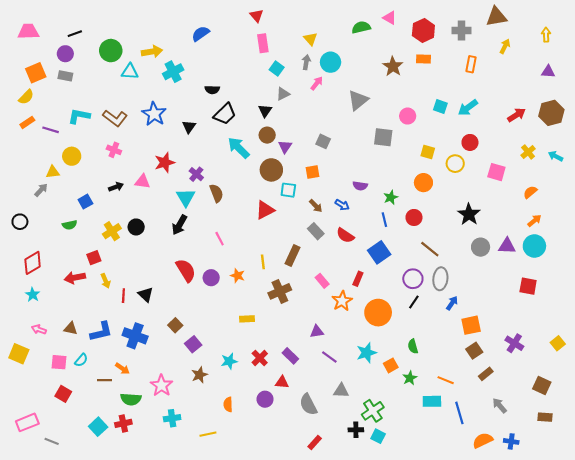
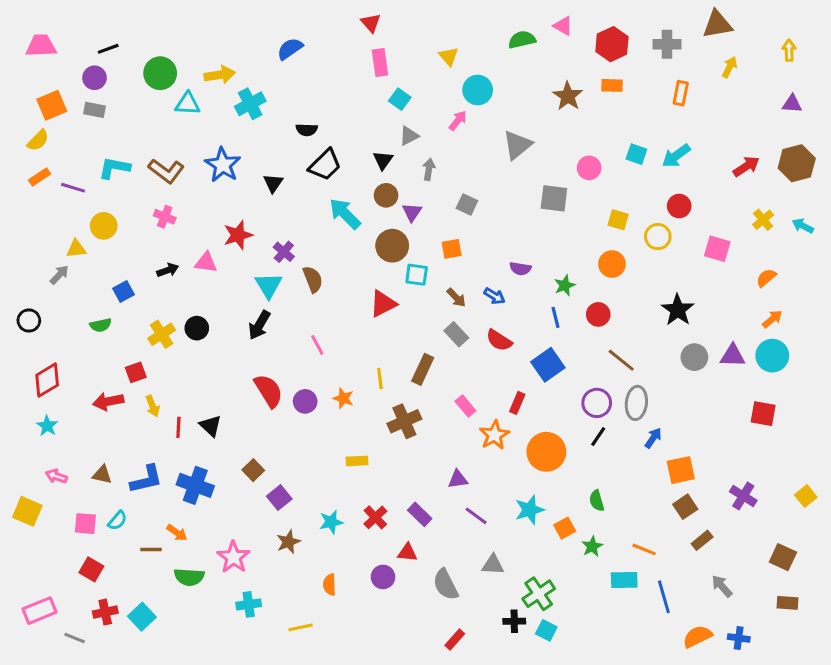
gray arrow: (306, 62) -> (429, 169), moved
red cross: (123, 423) -> (105, 612), moved

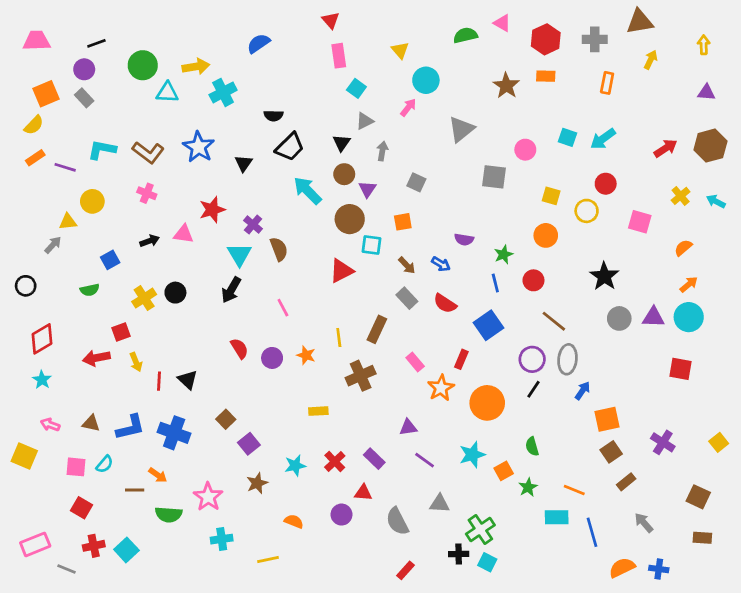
gray rectangle: (94, 110) -> (84, 98), turned 36
red semicircle: (269, 391) -> (239, 348), size x0.7
orange semicircle: (330, 585) -> (294, 521), turned 114

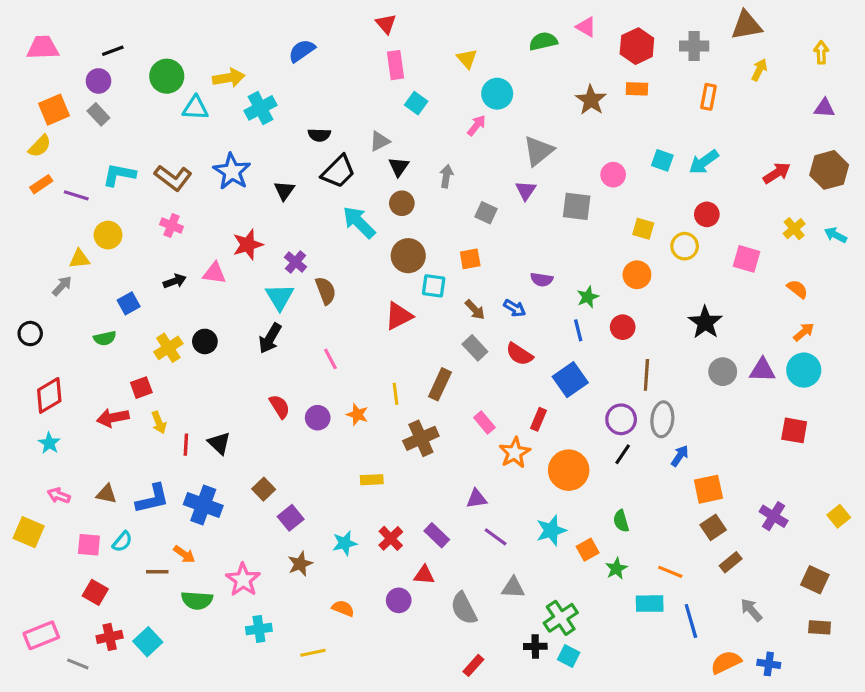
gray triangle: (365, 121) -> (380, 141), moved
purple triangle: (367, 189) -> (526, 191), moved
orange semicircle: (683, 248) -> (797, 289), turned 78
brown line: (554, 321) -> (646, 375), turned 55

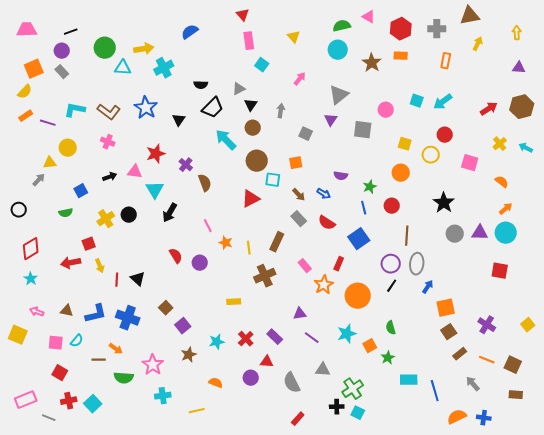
cyan circle: (497, 94) -> (338, 50), moved
cyan triangle: (280, 297) -> (155, 190), moved
orange star: (357, 415) -> (226, 243), moved
orange line: (670, 572) -> (487, 360), moved

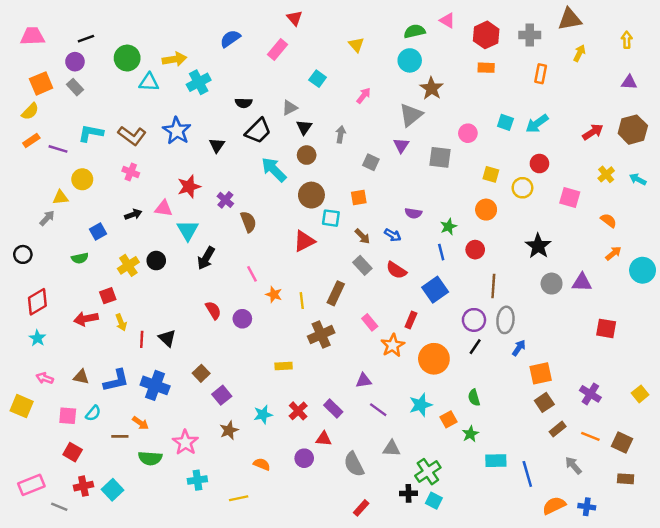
pink rectangle: (249, 41) -> (278, 50), moved, turned 48
brown star: (372, 63) -> (432, 88), moved
cyan circle: (506, 233) -> (643, 270), moved

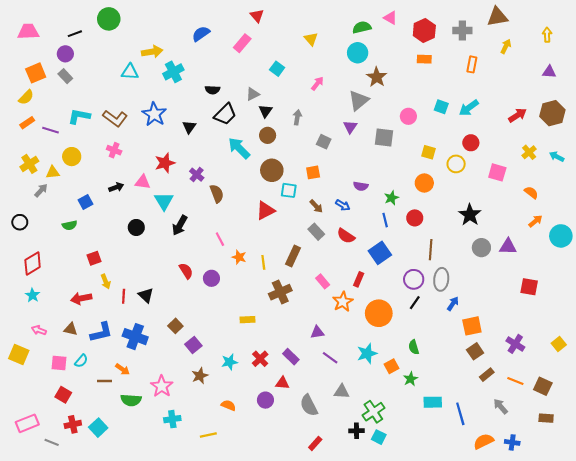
green circle: (127, 58) -> (109, 19), moved
yellow cross: (128, 265) -> (29, 164), moved
red arrow: (86, 319) -> (81, 298), moved

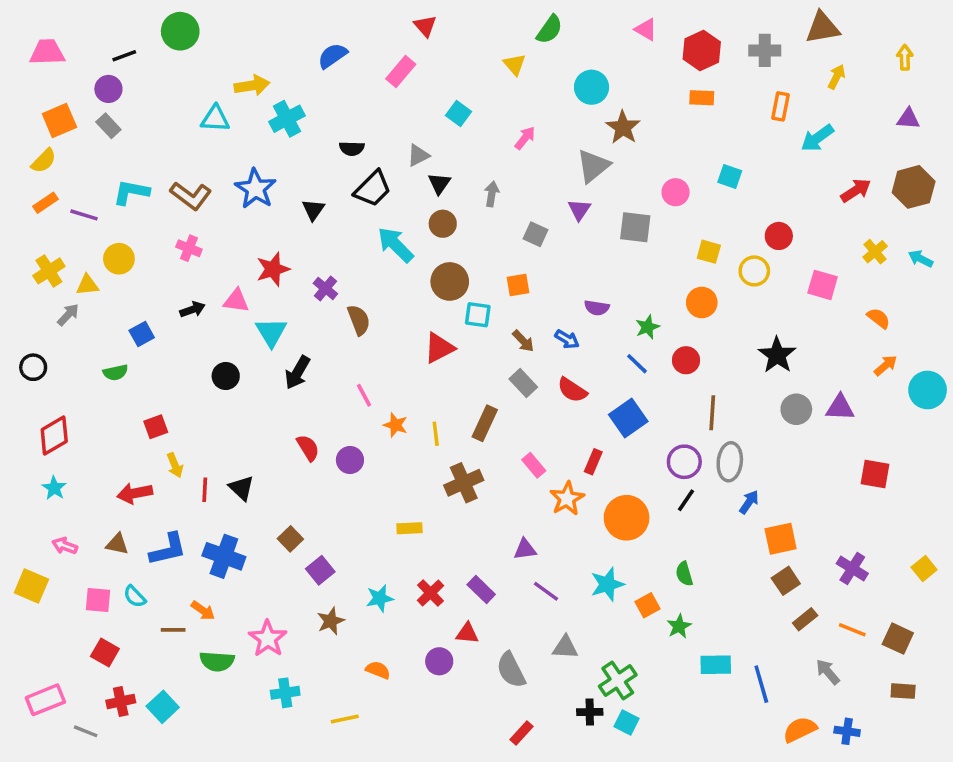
green semicircle: (362, 27) -> (550, 29), moved, turned 138
cyan arrow: (469, 108) -> (817, 138), moved
blue line: (385, 220) -> (637, 364), turned -32
cyan semicircle: (81, 361) -> (135, 597), turned 96

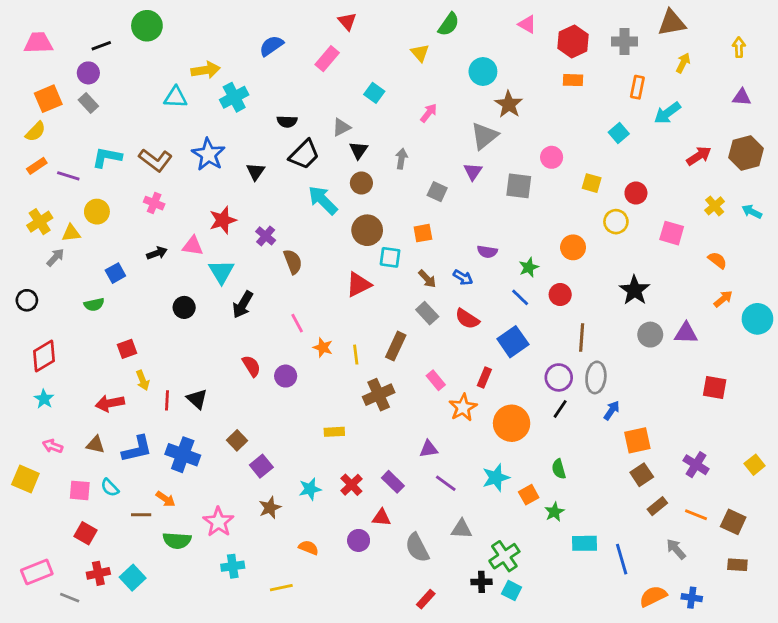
cyan square: (730, 176) -> (619, 133), moved, turned 30
yellow square: (709, 252) -> (592, 183), moved

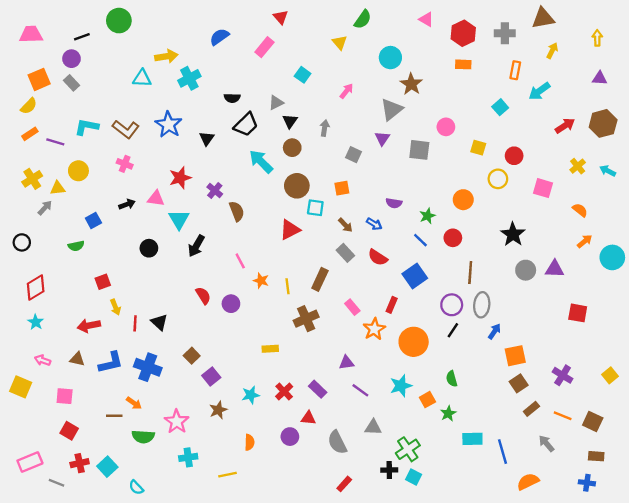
cyan semicircle: (110, 488) -> (136, 487), moved
orange semicircle: (309, 548) -> (249, 442), turned 70
blue cross: (692, 598) -> (587, 483), moved

